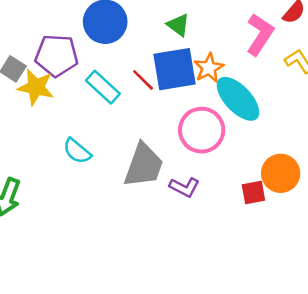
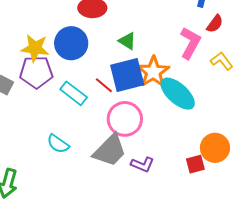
orange star: (209, 68) -> (153, 72), size x1.4
yellow star: (36, 87) -> (35, 48), moved
pink circle: (202, 130) -> (125, 119), moved
gray trapezoid: (144, 165) -> (110, 150), turned 30

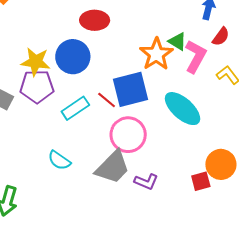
green triangle: (127, 41) -> (177, 41), moved
orange star: (153, 72) -> (156, 54), moved
cyan rectangle: (74, 93) -> (75, 108), turned -72

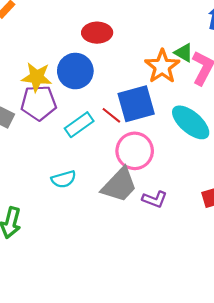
cyan semicircle: (59, 160) -> (64, 179), turned -50

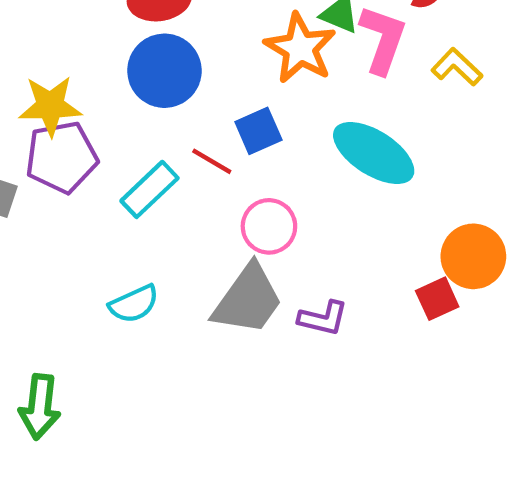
blue circle: (75, 71) -> (164, 71), moved
blue square: (136, 104) -> (258, 131), size x0.6
pink circle: (135, 151) -> (269, 226), size x0.7

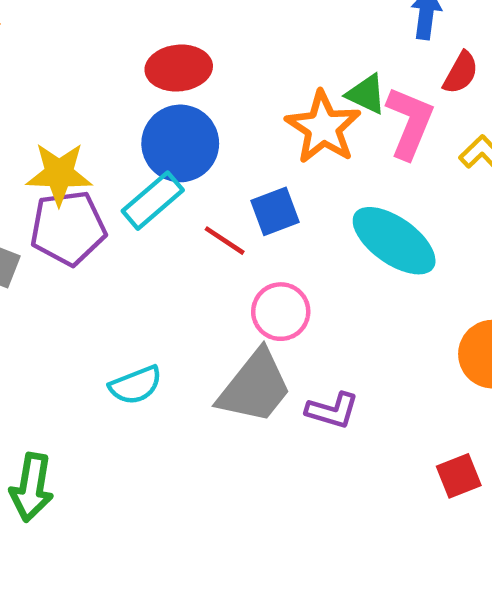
cyan rectangle: (149, 189) -> (153, 201), moved
red square: (437, 299) -> (459, 476), moved

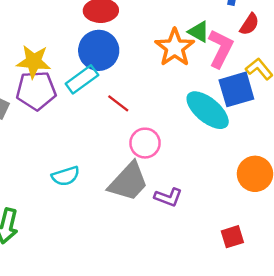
blue square: (275, 211) -> (236, 89), moved, size x1.4

